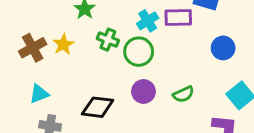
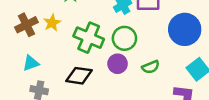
green cross: (108, 40) -> (89, 38), moved, size x1.6
blue circle: (223, 48) -> (185, 29), size x1.6
green circle: (139, 52) -> (124, 38), moved

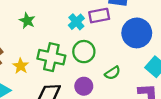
yellow star: (52, 23) -> (21, 66), moved
purple circle: (118, 64) -> (84, 86), moved

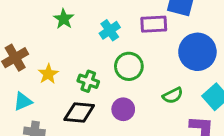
cyan cross: (76, 22) -> (110, 30), moved
green cross: (51, 57) -> (88, 81), moved, size x0.6
green semicircle: (113, 73) -> (173, 95), moved

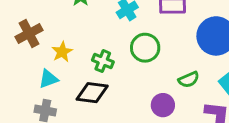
cyan triangle: (23, 102) -> (48, 79), moved
purple circle: (123, 109) -> (163, 105), moved

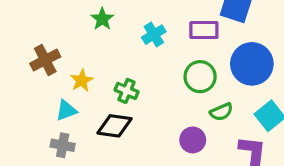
green circle: (145, 48) -> (200, 77), moved

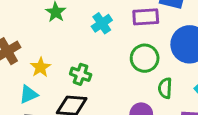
green semicircle: (221, 112) -> (165, 88), turned 120

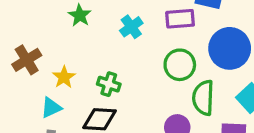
green semicircle: (165, 88) -> (203, 98), size x1.5

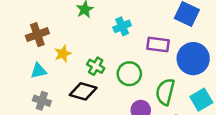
purple rectangle: (180, 19) -> (158, 44), moved
green circle: (180, 65) -> (129, 74), moved
cyan triangle: (51, 108) -> (39, 71), moved

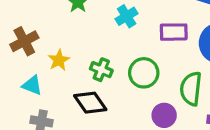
cyan triangle: (39, 71) -> (32, 85), turned 42
black diamond: (83, 91) -> (90, 103), turned 48

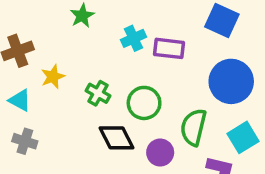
purple rectangle: (174, 32) -> (169, 48), moved
black diamond: (90, 103) -> (117, 138), moved

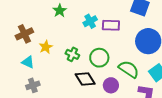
green semicircle: (193, 127) -> (129, 69), turned 115
gray cross: (25, 141) -> (33, 85), turned -32

